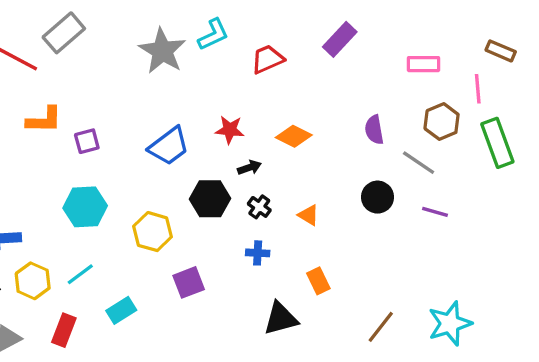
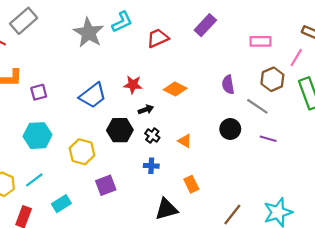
pink line: (478, 89) -> (296, 58), turned 36

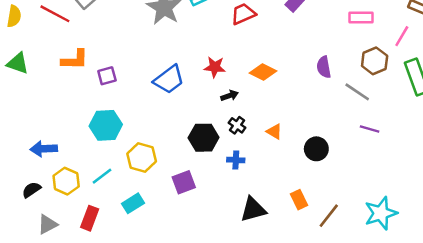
black circle: (230, 129) -> (316, 149), moved
black hexagon: (120, 130) -> (204, 138), moved
yellow hexagon: (82, 152) -> (142, 158), moved
orange rectangle: (191, 184) -> (299, 200), moved

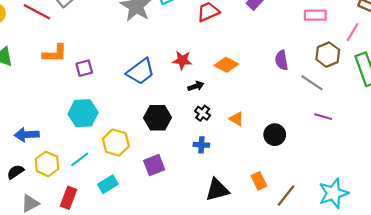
black hexagon: (204, 138) -> (157, 118), moved

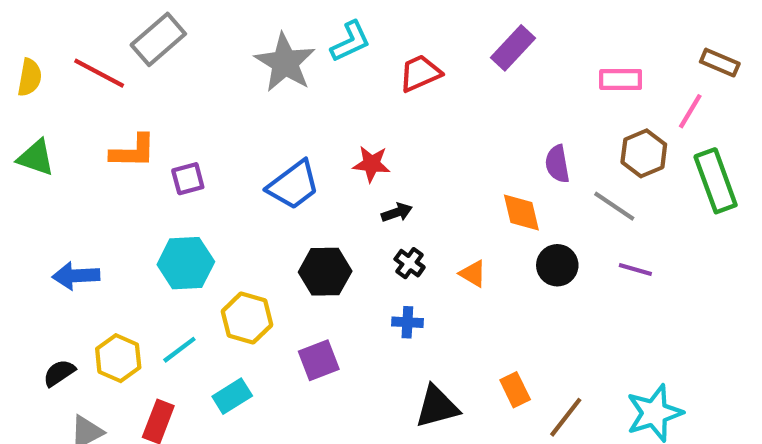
orange diamond: (226, 65) -> (521, 212), moved, turned 50
blue arrow: (27, 135) -> (76, 276), moved
black circle: (275, 135) -> (557, 265), moved

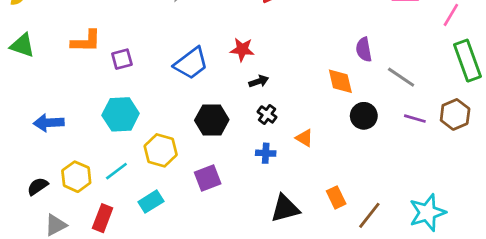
brown hexagon: (644, 153) -> (455, 114), moved
orange triangle: (473, 274) -> (304, 138), moved

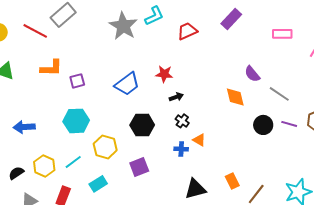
purple semicircle: (364, 49) -> (252, 74), turned -30
black circle: (364, 116) -> (263, 125), moved
orange triangle: (304, 138) -> (199, 140), moved

